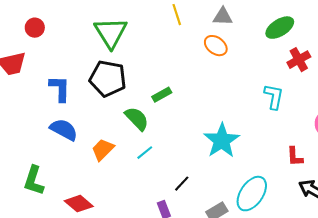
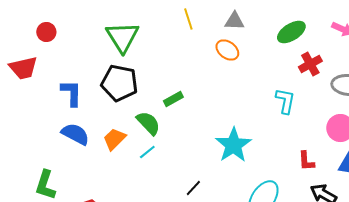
orange trapezoid: (103, 150) -> (114, 139), moved
cyan line: (145, 153) -> (147, 152), moved

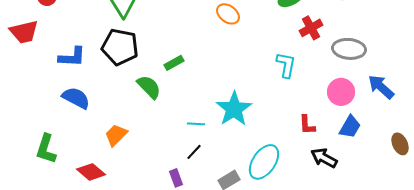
blue L-shape: (71, 93) -> (72, 57), turned 92
orange trapezoid: (114, 139) -> (116, 135), moved
cyan line: (147, 152) -> (196, 124), moved, turned 42

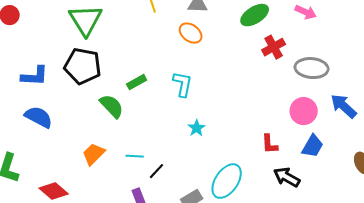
cyan L-shape: (286, 65) -> (183, 84), moved
cyan star: (234, 109) -> (197, 128), size x0.5
cyan line: (196, 124) -> (135, 156), moved
orange trapezoid: (116, 135) -> (94, 154), moved

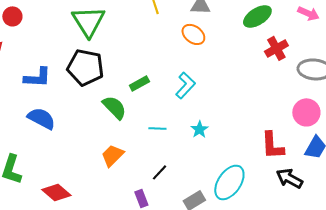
cyan L-shape: (183, 84) -> (185, 85), turned 32
red L-shape: (270, 144) -> (272, 145), size x1.4
orange trapezoid: (94, 154) -> (112, 155), moved
cyan line: (135, 156) -> (157, 128), moved

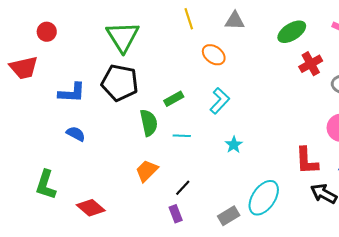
orange ellipse: (193, 34) -> (214, 55), moved
green semicircle: (114, 107) -> (149, 123), turned 32
blue semicircle: (41, 118) -> (76, 134), size x0.7
cyan line: (157, 128) -> (182, 136), moved
black line: (159, 172) -> (183, 188), moved

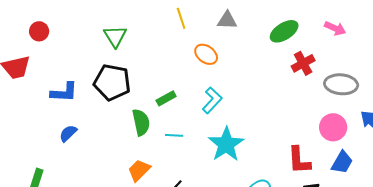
green triangle: (123, 37) -> (115, 36), size x0.7
blue semicircle: (76, 134) -> (68, 133), turned -72
cyan star: (234, 145) -> (226, 144), size x2.0

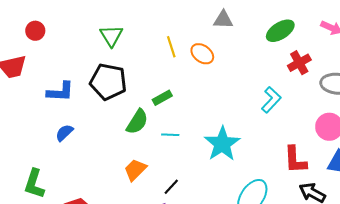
yellow line: (181, 18) -> (171, 47), moved
cyan L-shape: (212, 100) -> (271, 100), moved
green semicircle: (141, 122) -> (137, 122), turned 44

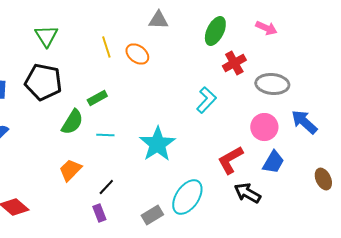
green ellipse: (280, 31) -> (215, 31), turned -32
red L-shape: (295, 160) -> (230, 160), turned 64

